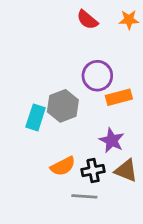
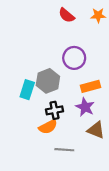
orange rectangle: (119, 97) -> (91, 86), moved
black cross: (93, 171) -> (54, 110), moved

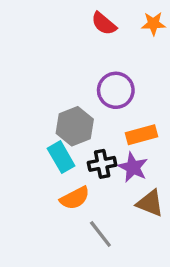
cyan rectangle: (27, 90) -> (61, 157), moved, turned -48
black cross: (54, 110) -> (102, 164), moved
gray line: (64, 150) -> (100, 234), turned 48

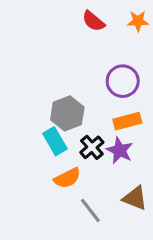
purple circle: (116, 90) -> (123, 81), moved
black cross: (102, 164) -> (92, 147), turned -30
brown triangle: (150, 203) -> (135, 198), moved

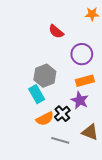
red semicircle: (93, 21) -> (56, 31), moved
black cross: (92, 147) -> (62, 114), moved
gray line: (90, 210) -> (60, 140), turned -36

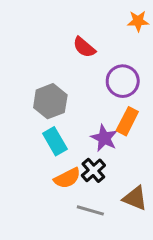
gray hexagon: (45, 76) -> (50, 101), moved
orange rectangle: (85, 81) -> (127, 121), turned -48
purple star: (80, 100) -> (104, 138), moved

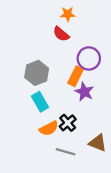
orange star: (138, 21) -> (68, 14), moved
orange rectangle: (127, 121) -> (75, 76), moved
purple star: (104, 138) -> (84, 92), moved

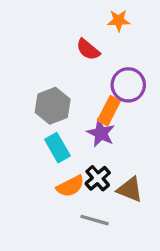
orange star: (68, 14) -> (119, 20), moved
purple star: (84, 92) -> (101, 133), moved
brown triangle: (98, 143) -> (130, 189), moved

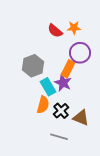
orange star: (119, 20) -> (74, 28), moved
cyan rectangle: (57, 148) -> (48, 87), moved
orange semicircle: (70, 186) -> (43, 105), moved, turned -48

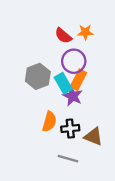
purple circle: (80, 53) -> (74, 61), moved
cyan rectangle: (48, 87) -> (63, 83), moved
black cross: (61, 111) -> (70, 128), turned 35

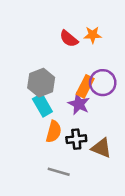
purple circle: (74, 61) -> (103, 83), moved
cyan rectangle: (63, 83) -> (42, 105), moved
gray line: (68, 159) -> (59, 172), moved

